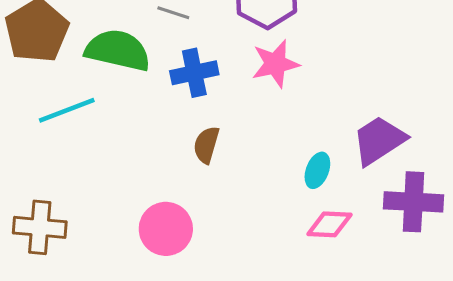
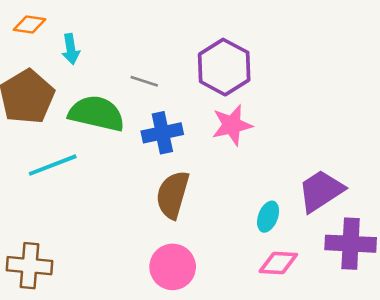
brown semicircle: (206, 145) -> (173, 195), size x1.5
pink circle: (166, 229) -> (173, 267), moved

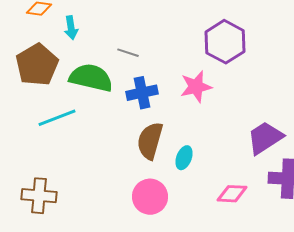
purple hexagon: (224, 67) -> (225, 42), moved
cyan ellipse: (268, 217) -> (184, 158), moved

